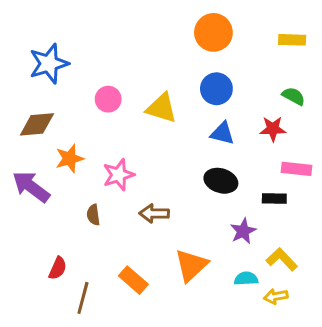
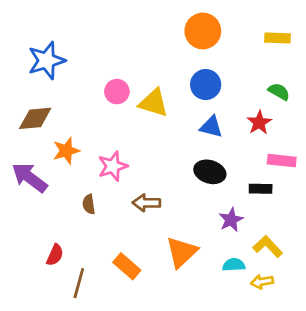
pink circle: (108, 99) -> (117, 92), moved
red star: (273, 129) -> (259, 123), turned -30

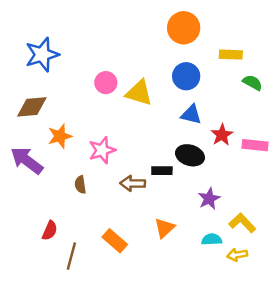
yellow rectangle: (277, 38) -> (231, 55), moved
red star: (259, 123) -> (222, 135), moved
black rectangle: (261, 189) -> (162, 171), moved
orange triangle: (182, 252) -> (164, 228), size x0.7

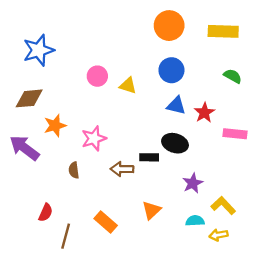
yellow rectangle: (231, 55) -> (223, 31), moved, size x1.4
yellow triangle: (139, 93) -> (128, 86), size x0.7
red star: (222, 135) -> (204, 113), moved

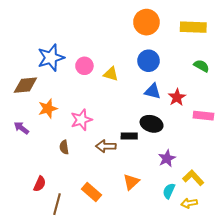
blue star: (39, 50) -> (51, 58), moved
purple arrow: (24, 148) -> (21, 128), size x0.6
cyan semicircle: (195, 221) -> (169, 191), turned -63

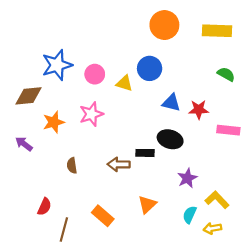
blue circle: (149, 61) -> (150, 68), moved
red star: (177, 97) -> (199, 110), turned 30
pink star: (81, 120) -> (91, 114), moved

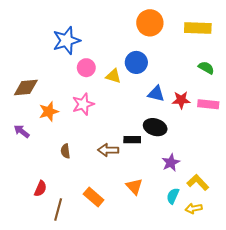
blue star: (57, 65) -> (66, 41), moved
pink rectangle: (228, 130) -> (208, 104), moved
orange triangle: (147, 204) -> (134, 187), turned -30

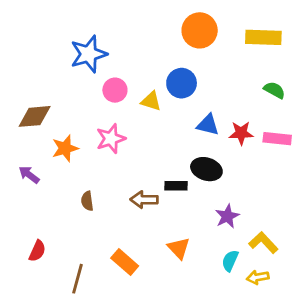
red semicircle: (40, 189) -> (37, 251), moved

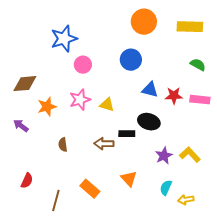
yellow triangle: (151, 101) -> (107, 105), moved
yellow L-shape: (263, 243) -> (190, 155), moved

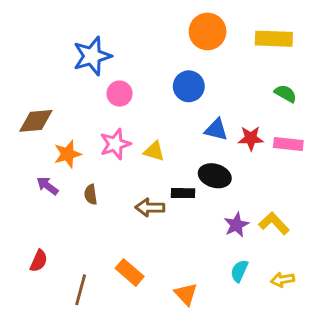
purple arrow: (21, 126) -> (47, 186), moved
brown semicircle: (63, 145) -> (91, 195), moved
orange triangle: (129, 179) -> (186, 294), moved
yellow arrow: (186, 200) -> (283, 280), moved

